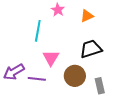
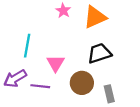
orange triangle: (87, 16) -> (95, 17), size x1.6
cyan line: (38, 31) -> (27, 46), moved

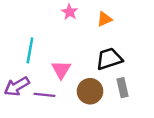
orange triangle: (95, 17) -> (104, 19), size x0.6
gray rectangle: (109, 94) -> (122, 88), moved

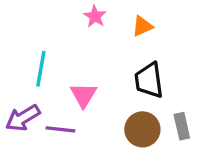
black trapezoid: (109, 59) -> (149, 80), turned -80
gray rectangle: (122, 88) -> (182, 126), moved
brown circle: (90, 91) -> (142, 129), moved

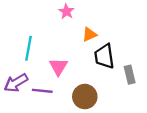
orange triangle: (142, 26) -> (89, 34), moved
gray rectangle: (182, 126) -> (130, 75), moved
brown circle: (142, 129) -> (85, 97), moved

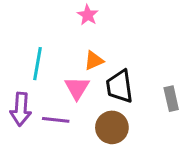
orange triangle: (89, 34) -> (94, 61), moved
black trapezoid: (104, 56) -> (120, 86), moved
purple arrow: (16, 83) -> (21, 109), turned -55

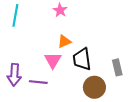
cyan line: (38, 64) -> (15, 15), moved
brown circle: (112, 127) -> (94, 87), moved

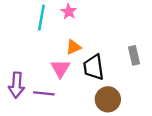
cyan line: (15, 15) -> (41, 17), moved
gray rectangle: (117, 67) -> (134, 55), moved

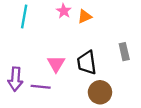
cyan line: (41, 17) -> (24, 16), moved
orange triangle: (73, 47) -> (85, 16), moved

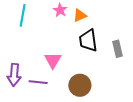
black trapezoid: (87, 63) -> (88, 40), moved
brown circle: (100, 92) -> (80, 85), moved

